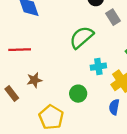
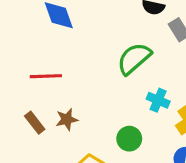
cyan cross: (98, 67) -> (158, 100), turned 32
brown rectangle: (12, 94) -> (35, 123), moved

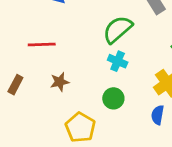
cyan cross: (158, 100) -> (118, 61), moved
brown rectangle: (35, 123) -> (15, 85), moved, turned 66

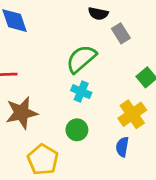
brown star: (60, 82) -> (22, 113), size x1.6

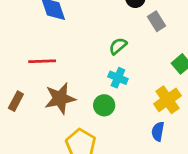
green semicircle: (81, 59) -> (118, 46), size x0.6
green circle: (77, 130) -> (104, 105), moved

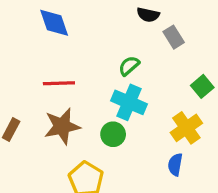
red line: (42, 61) -> (59, 83), moved
cyan cross: (118, 78) -> (129, 102), size x1.5

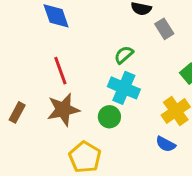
red line: (59, 83) -> (60, 71), turned 72
blue semicircle: (175, 165) -> (166, 144), turned -72

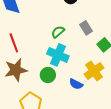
gray rectangle: (164, 29) -> (86, 28), moved
blue semicircle: (166, 144) -> (76, 84), moved

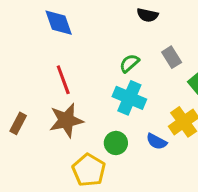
green circle: (48, 75) -> (116, 143), moved

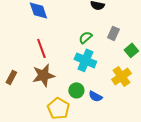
gray rectangle: (172, 57) -> (113, 33), turned 56
blue semicircle: (157, 141) -> (95, 96), moved

